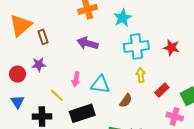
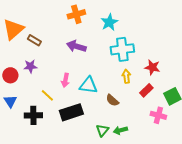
brown rectangle: (43, 37) -> (34, 40), turned -40
red star: (171, 48) -> (152, 67), moved
brown semicircle: (126, 101) -> (112, 100), turned 96

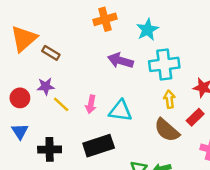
purple arrow: (76, 46) -> (120, 61), moved
yellow line: (47, 95) -> (61, 104), moved
brown semicircle: (112, 100) -> (167, 130), moved, size x1.5

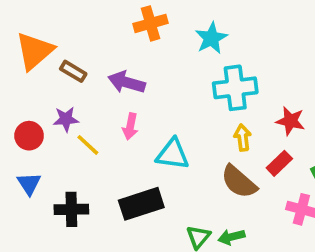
purple arrow: (120, 61) -> (127, 82), moved
pink arrow: (91, 104) -> (130, 126), moved

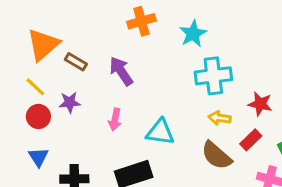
purple arrow: (127, 82) -> (121, 71), turned 40
pink arrow: (130, 126) -> (115, 120), moved
yellow arrow: (243, 138) -> (220, 118), turned -75
yellow line: (88, 145) -> (35, 87), moved

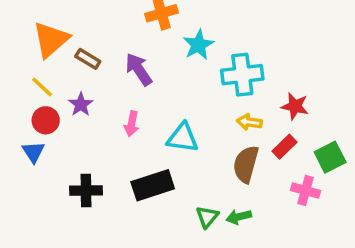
cyan star: (193, 34) -> (198, 45), moved
purple star: (70, 102) -> (81, 104), turned -30
brown semicircle: (216, 155) -> (246, 164), turned 64
blue triangle: (38, 157) -> (33, 152), moved

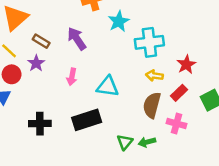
brown rectangle: (88, 59) -> (41, 41), moved
red star: (295, 106) -> (186, 64), turned 30
pink cross: (305, 191) -> (177, 124), moved

